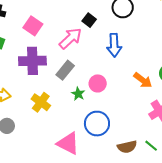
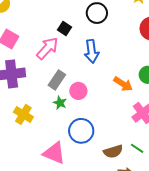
gray rectangle: (65, 70) -> (57, 80), moved

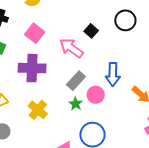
pink arrow: (47, 48) -> (71, 48), turned -105
blue arrow: (92, 51) -> (113, 74), moved

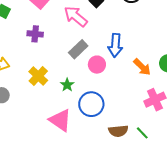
purple cross: (32, 68) -> (35, 34), size x0.6
green star: (76, 104) -> (67, 85), moved

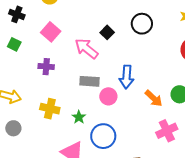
gray rectangle: (78, 49) -> (89, 81), turned 48
yellow cross: (38, 76) -> (50, 109), turned -30

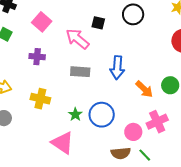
black square: (107, 32) -> (98, 23), turned -32
pink circle: (108, 96) -> (133, 132), moved
green star: (79, 117) -> (75, 114), moved
blue circle: (103, 136) -> (102, 115), moved

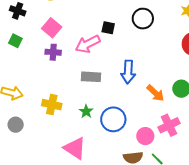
pink arrow: (77, 39) -> (88, 44), turned -65
purple cross: (37, 57) -> (53, 52), moved
green star: (75, 114) -> (86, 111), moved

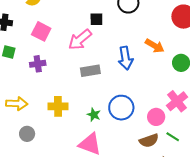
purple cross: (53, 52) -> (38, 64), moved
orange arrow: (155, 93) -> (155, 46), moved
green star: (86, 111) -> (94, 115), moved

